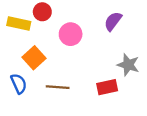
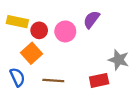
red circle: (42, 12) -> (39, 30), moved
purple semicircle: (113, 21) -> (91, 19), moved

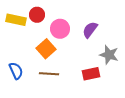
purple semicircle: (91, 19) -> (90, 30), moved
red circle: (39, 30) -> (37, 15), moved
orange square: (32, 53) -> (46, 49), moved

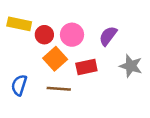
red circle: (37, 15) -> (44, 35), moved
blue semicircle: (16, 71) -> (19, 85), turned -138
red rectangle: (91, 74) -> (86, 67), moved

